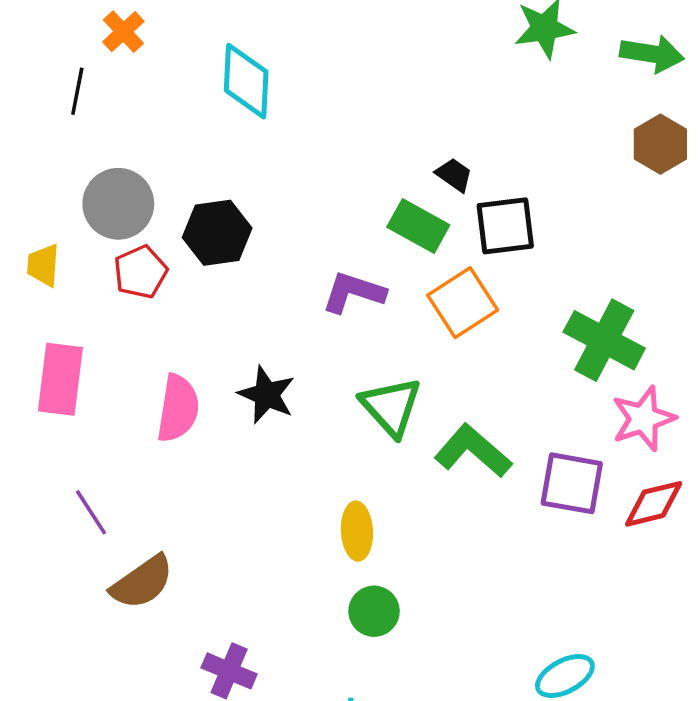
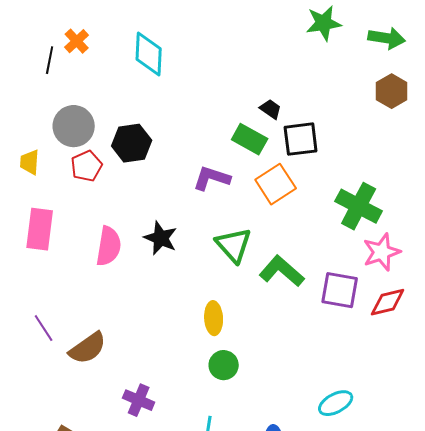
orange cross: (123, 32) -> (77, 41), moved
purple line: (91, 512) -> (44, 328), moved

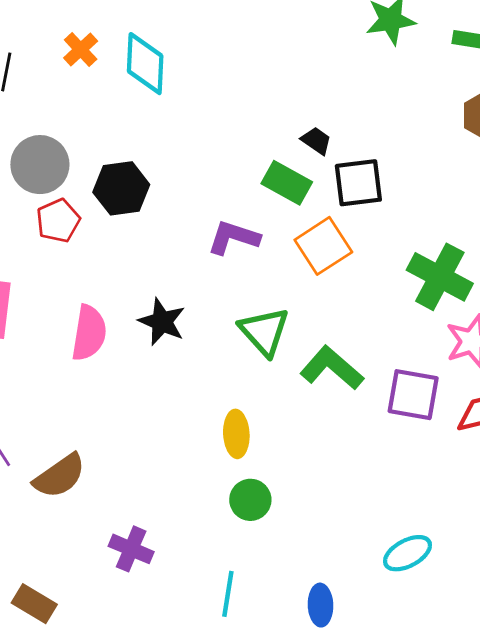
orange cross: (77, 41) -> (81, 50), moved

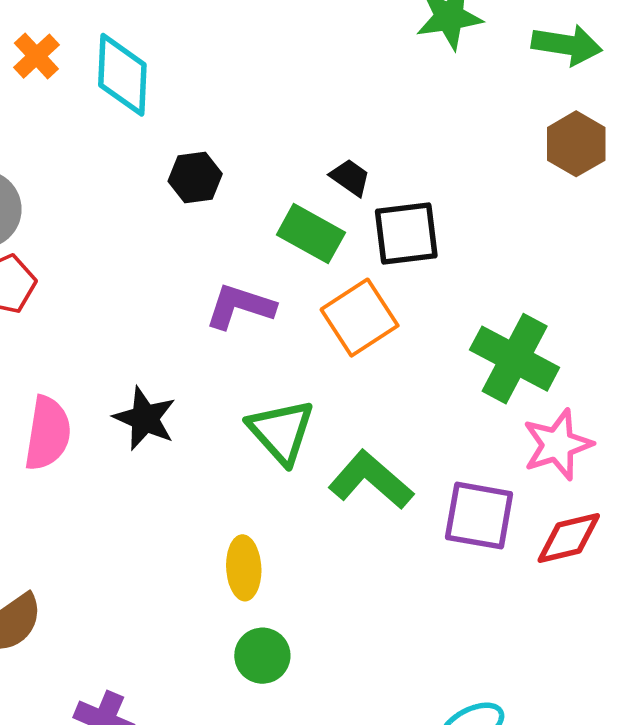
black hexagon: (121, 188) -> (195, 177), moved, size x0.7

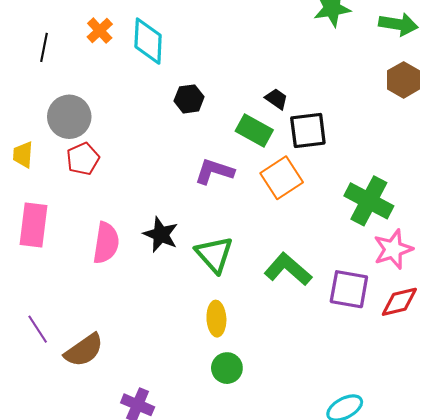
green triangle: (281, 431) -> (214, 254), moved

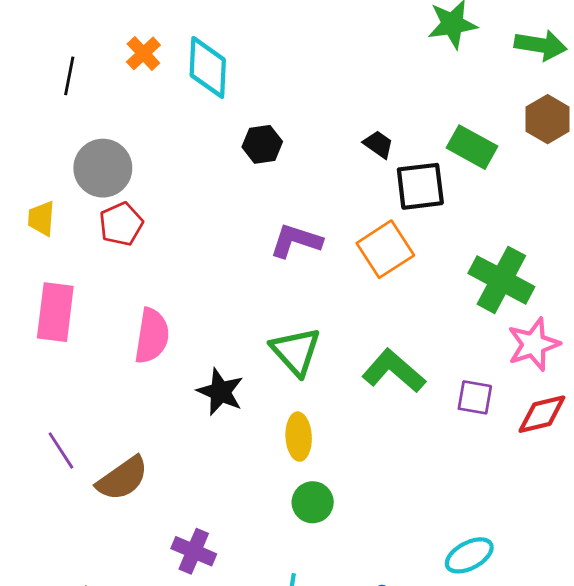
green rectangle: (254, 130) -> (472, 147), moved
black star: (161, 235) -> (220, 392), moved
purple square: (349, 289) -> (475, 397), size x0.7

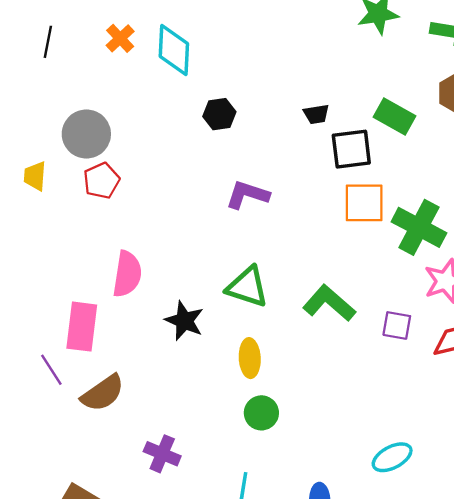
black line: (69, 76) -> (48, 42), moved
black trapezoid: (378, 144) -> (316, 114), turned 136
orange square: (385, 249) -> (364, 203), moved, turned 33
pink rectangle: (55, 312) -> (82, 327), moved
green triangle: (296, 351) -> (247, 287), turned -30

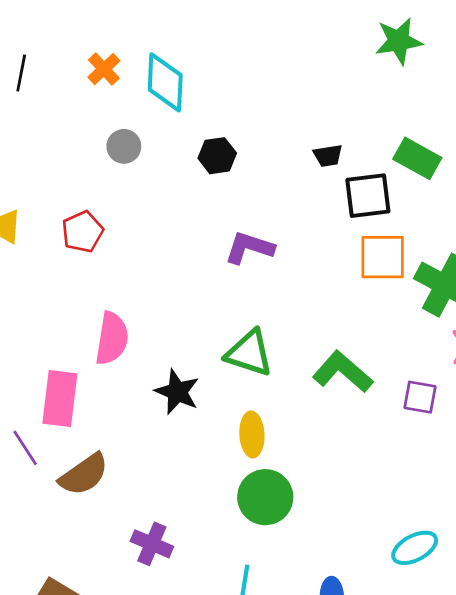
gray circle: (86, 134) -> (124, 146), moved, size x0.6
green circle: (261, 413) -> (265, 497), size x1.4

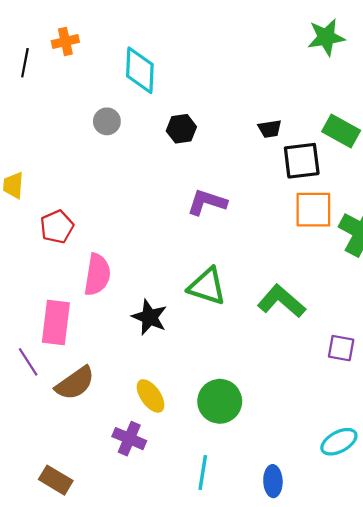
orange cross: (104, 69) -> (65, 42), moved, turned 30
red pentagon: (83, 232) -> (57, 227), moved
purple square: (420, 397) -> (341, 348), moved
yellow ellipse: (252, 434) -> (151, 396), moved, turned -32

